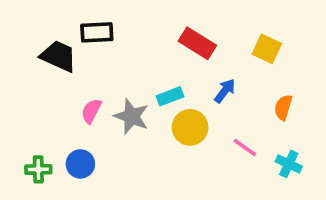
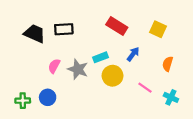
black rectangle: (97, 32) -> (64, 29), moved

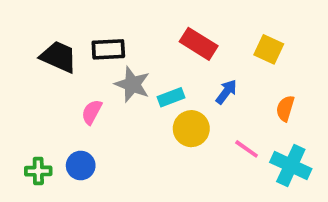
gray star: (78, 69) -> (132, 84), moved
cyan cross: (171, 97) -> (291, 165), size x1.5

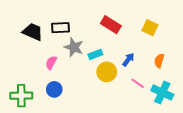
blue arrow: (226, 92) -> (128, 60), moved
blue circle: (81, 165) -> (54, 89), moved
green cross: (38, 171) -> (21, 96), size x1.5

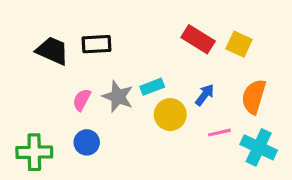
red rectangle: (111, 25) -> (198, 39), moved
gray star: (74, 47) -> (118, 97), moved
orange semicircle: (159, 61) -> (254, 97), size x1.5
pink line: (138, 83) -> (219, 133), turned -48

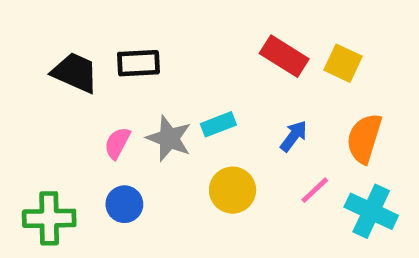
yellow circle: (170, 115) -> (233, 190), moved
pink line: (219, 133) -> (315, 190), turned -30

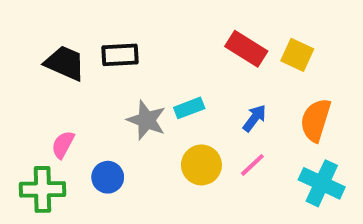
pink semicircle: (117, 143) -> (63, 145), moved
pink line: (315, 190) -> (252, 165), moved

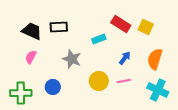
cyan rectangle: (189, 108) -> (99, 39), moved
pink semicircle: (63, 145) -> (31, 57), moved
pink line: (252, 165) -> (124, 81), turned 32

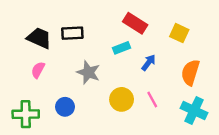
red rectangle: (121, 24) -> (135, 23), moved
blue arrow: (125, 58) -> (149, 63), moved
pink line: (124, 81) -> (152, 99), turned 72

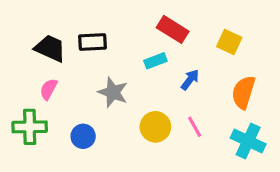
green cross: (26, 114) -> (30, 127), moved

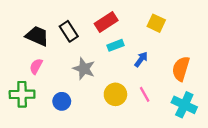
red rectangle: (173, 29) -> (106, 22), moved, turned -65
black rectangle: (93, 42) -> (69, 31), turned 60
yellow square: (229, 42) -> (156, 23), moved

